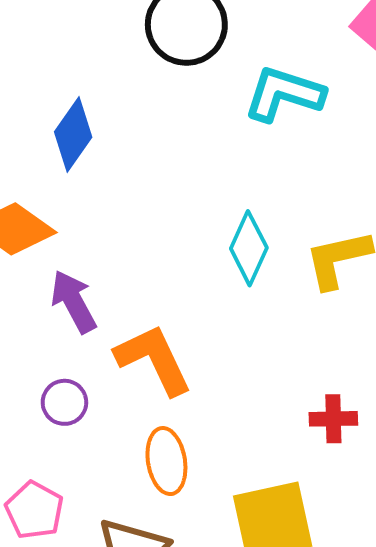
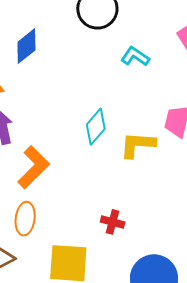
cyan L-shape: (284, 94) -> (135, 56), size x0.7
orange L-shape: (154, 359) -> (33, 167), turned 54

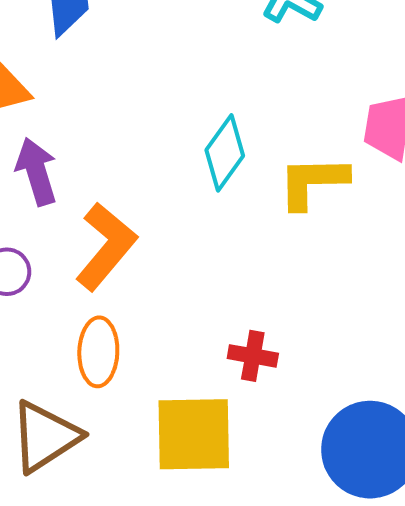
red cross: (113, 222) -> (253, 356), moved

